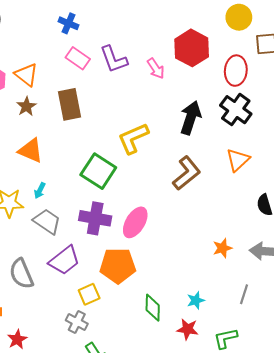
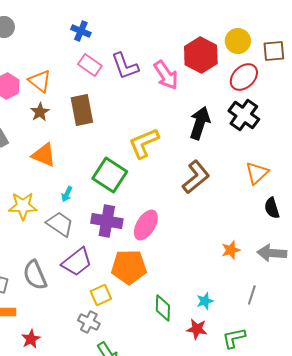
yellow circle: (239, 17) -> (238, 41), moved
pink arrow: (156, 69) -> (166, 75), size x1.4
red ellipse: (236, 71) -> (244, 77), turned 40
orange triangle: (238, 160) -> (257, 173), moved
cyan arrow: (40, 191) -> (67, 194), moved

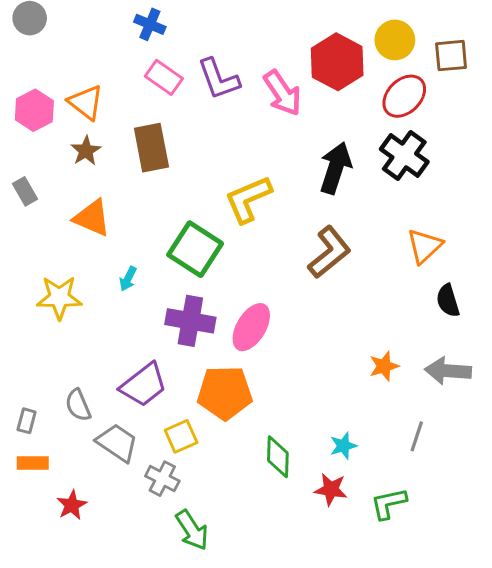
gray trapezoid: (60, 224) -> (117, 443), moved
gray semicircle: (35, 275) -> (78, 405), size x0.7

